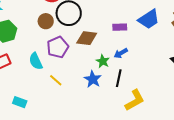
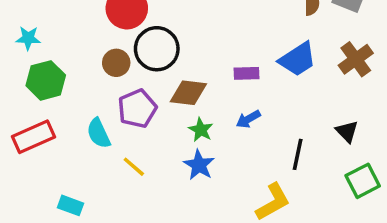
green star: (103, 61) -> (201, 130), moved
black line: (119, 78) -> (298, 154), moved

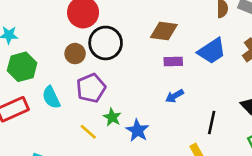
brown diamond: (188, 93) -> (164, 31), moved
green star: (201, 130) -> (112, 117), moved
cyan semicircle: (99, 133) -> (51, 97), moved

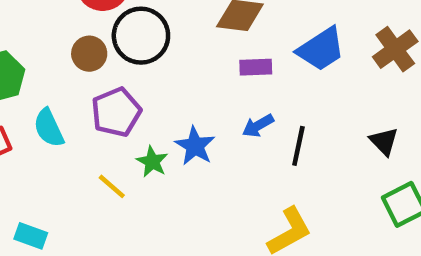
black line: (212, 123) -> (298, 146), moved
blue star: (137, 130) -> (195, 146), moved

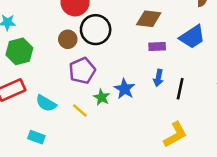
blue arrow: (258, 126) -> (158, 78), turned -49
cyan semicircle: (49, 128) -> (46, 103), moved, turned -35

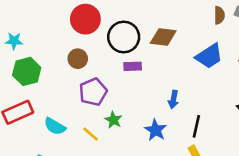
black circle: (96, 30) -> (124, 37), moved
purple rectangle: (157, 47) -> (133, 66), moved
blue star: (125, 89) -> (156, 130), moved
black line: (180, 89) -> (196, 126), moved

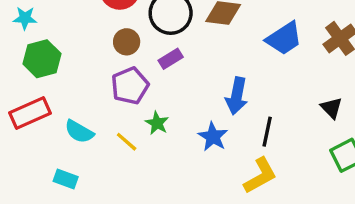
brown circle: (78, 59) -> (127, 42), moved
purple rectangle: (133, 66) -> (171, 59), moved, turned -30
blue arrow: (173, 99) -> (237, 96), size x1.5

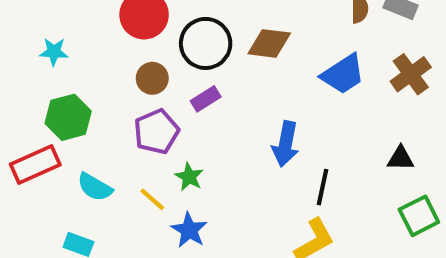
cyan star: (25, 18) -> (54, 52), moved
green hexagon: (42, 59) -> (68, 117), moved
black triangle: (331, 108) -> (400, 158), turned -45
blue star: (213, 137) -> (189, 230), moved

